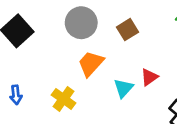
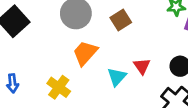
red triangle: (149, 77) -> (142, 66), turned -30

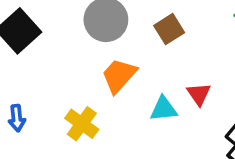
cyan triangle: (117, 77) -> (164, 109), turned 42

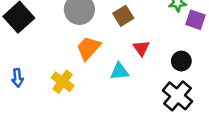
red triangle: (199, 94) -> (141, 48), moved

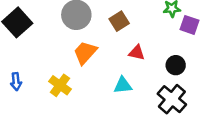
red triangle: (141, 48) -> (137, 53), turned -42
cyan triangle: (119, 71) -> (123, 85), moved

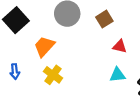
orange trapezoid: (85, 53) -> (44, 46), moved
cyan triangle: (123, 85) -> (117, 75), moved

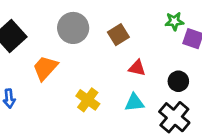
yellow cross: (53, 75) -> (88, 100), moved

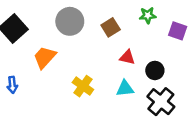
green star: (174, 21) -> (148, 15), moved
black circle: (178, 81) -> (155, 70), moved

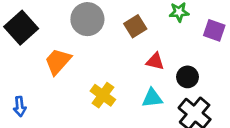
blue arrow: (12, 85) -> (20, 107), moved

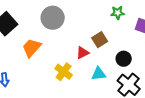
brown square: (135, 26) -> (100, 40), moved
red triangle: (155, 61) -> (83, 53), moved, turned -40

